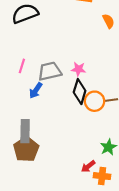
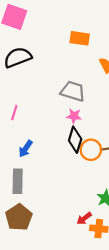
gray trapezoid: (50, 71) -> (73, 91), moved, turned 30
blue arrow: (36, 90) -> (26, 149), moved
brown pentagon: (26, 149) -> (19, 217), moved

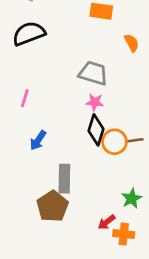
gray rectangle: (18, 181) -> (64, 179), moved
brown pentagon: (19, 217) -> (52, 206), moved

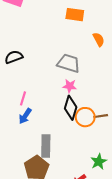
black semicircle: (29, 34) -> (14, 57), moved, size x0.7
pink line: (25, 98) -> (23, 98), moved

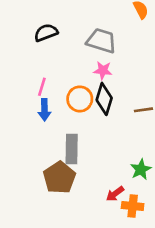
black semicircle: (14, 57) -> (46, 33), moved
blue arrow: (25, 116) -> (45, 110), turned -35
orange circle: (85, 117) -> (80, 99), moved

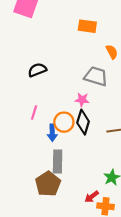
gray trapezoid: (101, 41) -> (96, 76), moved
blue arrow: (45, 110) -> (52, 133), moved

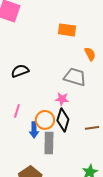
gray rectangle: (58, 161) -> (49, 143), moved

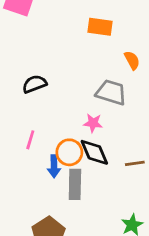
black diamond: (63, 120) -> (94, 152), turned -40

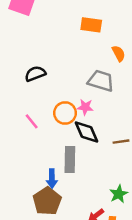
pink line: (30, 140) -> (32, 121), turned -56
orange circle: (69, 152) -> (65, 113), moved
blue arrow: (54, 166) -> (52, 179), moved

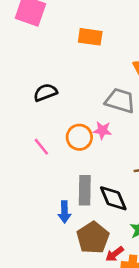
orange rectangle: (91, 25) -> (90, 37), moved
black diamond: (86, 132) -> (113, 198), moved
brown pentagon: (47, 201) -> (93, 238), moved

